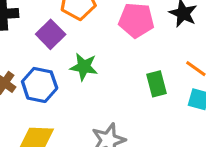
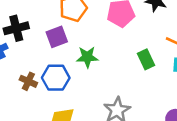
purple square: (51, 34) -> (57, 37), turned 35

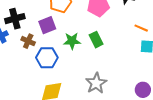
green rectangle: (146, 59) -> (96, 40), moved
brown cross: (28, 81) -> (28, 41), moved

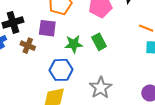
purple square: (47, 25) -> (47, 28), turned 30
blue hexagon: (47, 58) -> (61, 70), moved

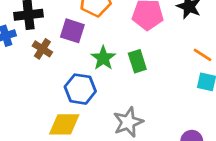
green star: (74, 44) -> (103, 58), turned 30

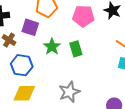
blue hexagon: (80, 89) -> (22, 65), moved

